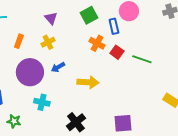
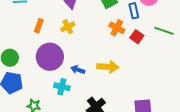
green line: (142, 59) -> (164, 31), moved
blue arrow: (58, 67) -> (78, 70), moved, turned 48

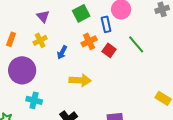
orange cross: (117, 28) -> (89, 41), turned 35
green line: (164, 31) -> (136, 44), turned 30
blue arrow: (78, 70) -> (62, 52), moved, turned -80

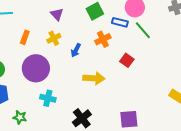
blue rectangle: (106, 24) -> (120, 22), turned -63
green line: (136, 44) -> (143, 30), moved
red square: (109, 50) -> (127, 60), moved

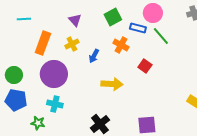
orange rectangle: (25, 37) -> (43, 43), size x1.6
orange cross: (103, 39) -> (121, 45), turned -35
cyan cross: (48, 98) -> (55, 104), moved

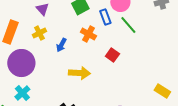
blue rectangle: (138, 28) -> (105, 17), turned 56
cyan cross: (55, 104) -> (22, 93), turned 35

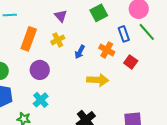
blue rectangle: (105, 17) -> (124, 34), moved
orange cross: (88, 34) -> (107, 50), moved
purple circle: (21, 63) -> (40, 70), size x0.7

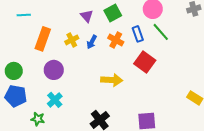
purple triangle: (61, 16) -> (87, 16), moved
orange cross: (107, 50) -> (116, 40), moved
blue arrow: (80, 52) -> (92, 42), moved
red square: (131, 62) -> (145, 62), size x1.5

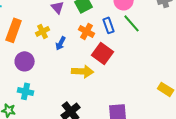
blue arrow: (92, 42) -> (61, 43), moved
red square: (145, 62) -> (103, 53), moved
cyan cross: (55, 100) -> (26, 91), turned -35

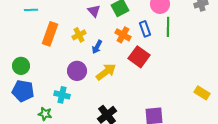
green line: (132, 23) -> (168, 27), turned 42
purple circle: (25, 61) -> (77, 71), moved
yellow arrow: (83, 71) -> (106, 72), moved, turned -40

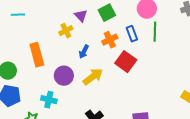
orange rectangle: (50, 34) -> (37, 55), moved, turned -35
yellow cross: (79, 35) -> (66, 31), moved
orange cross: (123, 35) -> (110, 40), turned 35

